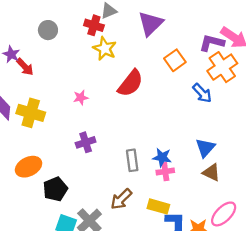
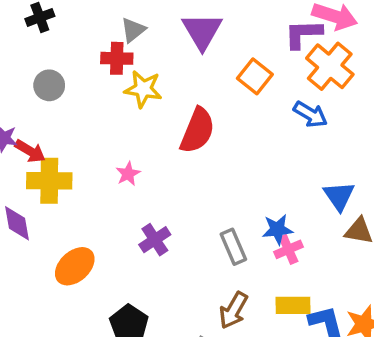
yellow cross: (31, 113) -> (49, 181), moved
orange ellipse: (29, 167) -> (75, 266), moved

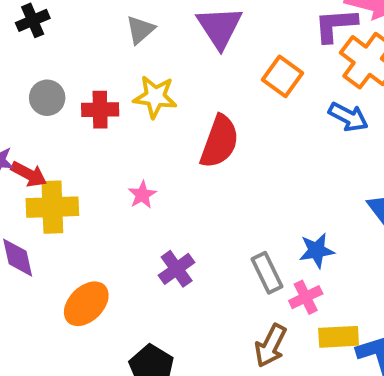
red cross: (117, 58) -> (100, 110), moved
pink cross: (288, 249) -> (306, 297), moved

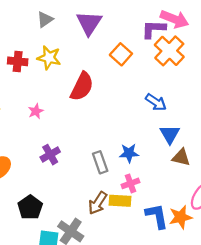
blue arrow: (348, 117) -> (156, 102), moved
pink cross: (306, 297) -> (130, 183), moved
yellow rectangle: (339, 337) -> (120, 201), moved

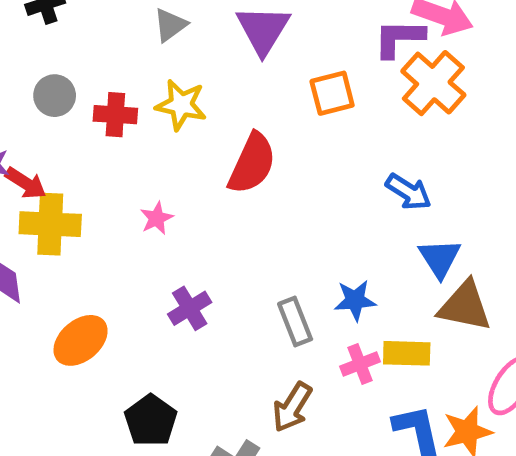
orange square: (121, 54) -> (332, 93), turned 35
brown triangle: (181, 157) -> (465, 306), size x1.4
yellow rectangle: (120, 201) -> (407, 353), moved

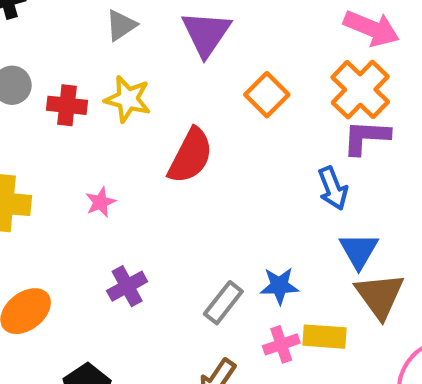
purple L-shape: (399, 38) -> (366, 137), moved
orange square: (332, 93) -> (267, 95), turned -33
blue arrow: (408, 192) -> (333, 188), turned 33
brown triangle: (465, 306) -> (380, 296), turned 40
gray rectangle: (295, 322) -> (223, 303), turned 57

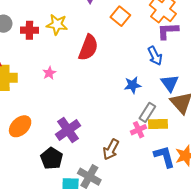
purple cross: (127, 286) -> (68, 130), moved, size x1.4
blue star: (279, 286) -> (133, 85), moved
gray rectangle: (223, 303) -> (147, 112), moved

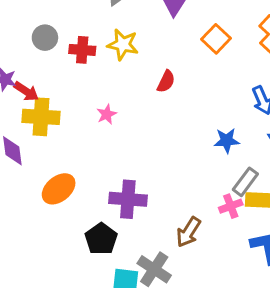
red semicircle: (88, 48) -> (166, 81), size x0.6
purple cross: (68, 130) -> (128, 199), turned 35

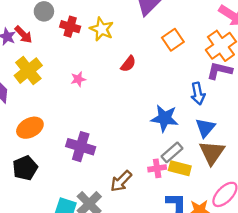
red arrow: (26, 91) -> (23, 34), moved
yellow cross: (41, 117) -> (28, 71), turned 36
blue star: (227, 141) -> (165, 118), size x1.4
black pentagon: (101, 239) -> (25, 168), moved

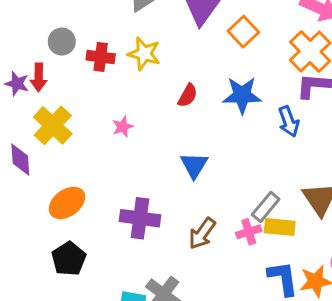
red arrow: (23, 34) -> (39, 77), turned 54
orange square: (173, 40) -> (243, 32), moved
blue star: (165, 118) -> (242, 95), moved
blue triangle: (205, 128) -> (194, 165), moved
brown arrow: (121, 181) -> (202, 233), moved

